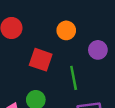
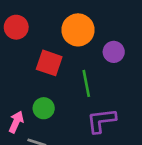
orange circle: (66, 30) -> (78, 30), size x1.5

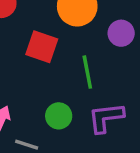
green circle: (44, 108) -> (59, 116), moved

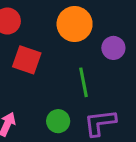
red square: (42, 47) -> (27, 60), moved

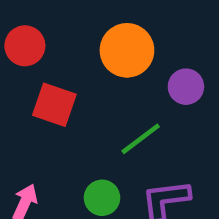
green line: (84, 82) -> (141, 139), turned 64

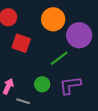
purple circle: (186, 87) -> (79, 35), size x1.6

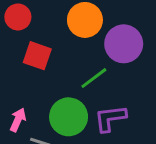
green circle: (42, 84) -> (69, 117), size x1.6

